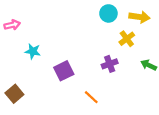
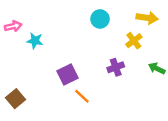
cyan circle: (108, 13) -> (100, 19), moved
cyan star: (33, 51) -> (35, 41), moved
orange line: (91, 97) -> (82, 96), moved

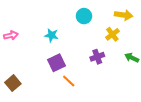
pink arrow: (13, 26) -> (11, 35), moved
cyan star: (35, 41) -> (51, 35), moved

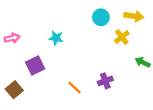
cyan circle: (84, 16) -> (101, 17), moved
purple cross: (97, 57) -> (105, 81), moved
purple square: (57, 63) -> (35, 66), moved

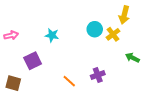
yellow arrow: (134, 16) -> (124, 15), turned 96
cyan circle: (101, 17) -> (95, 29), moved
brown square: (14, 90) -> (13, 83), turned -35

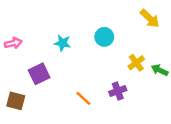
yellow arrow: (124, 15) -> (150, 18), turned -60
cyan circle: (95, 29) -> (104, 37), moved
yellow cross: (113, 34) -> (136, 63), moved

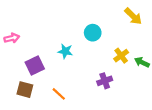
cyan star: (62, 43) -> (65, 51), moved
orange line: (83, 98) -> (59, 94), moved
brown square: (16, 101) -> (25, 90), moved

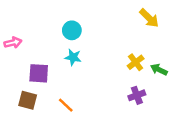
cyan circle: (93, 33) -> (72, 30), moved
purple square: (35, 65) -> (39, 73), turned 30
purple cross: (105, 81) -> (137, 95), moved

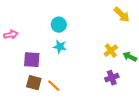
brown square: (28, 100) -> (34, 83), moved

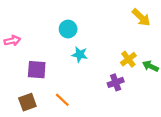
cyan star: (60, 47) -> (80, 55), moved
purple cross: (112, 78) -> (116, 82), moved
brown square: (34, 83) -> (27, 102), moved, turned -35

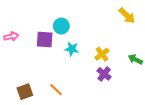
yellow cross: (128, 59) -> (102, 54), moved
purple square: (37, 70) -> (45, 40), moved
purple cross: (116, 82) -> (104, 74), turned -32

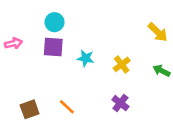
yellow arrow: (127, 16) -> (158, 32), moved
cyan circle: (61, 26) -> (54, 22), moved
purple cross: (104, 74) -> (120, 103), moved

